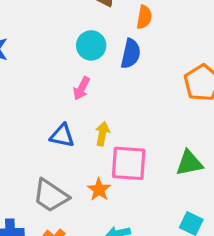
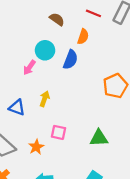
pink arrow: (82, 88) -> (29, 67), moved
yellow arrow: (102, 134) -> (45, 99), moved
pink square: (129, 163) -> (58, 132), size x0.6

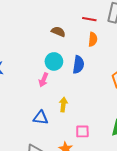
orange semicircle: (83, 37) -> (93, 39), moved

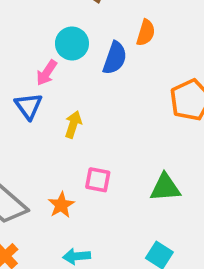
orange semicircle: (93, 39) -> (146, 33), moved
blue triangle: (41, 118) -> (29, 106), moved, turned 35

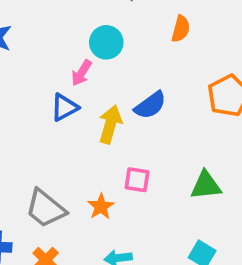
blue semicircle: (115, 58) -> (150, 105), moved, turned 36
blue triangle: (29, 106) -> (64, 107), turned 40
yellow arrow: (73, 124) -> (110, 124), size x1.4

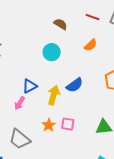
orange semicircle: (181, 29) -> (91, 45), turned 32
pink arrow: (82, 73) -> (20, 103), moved
orange star: (101, 207) -> (49, 125), moved

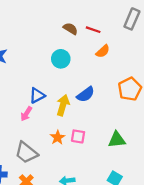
red line: (92, 17) -> (93, 30), moved

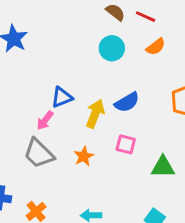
cyan circle: (61, 59) -> (112, 48), moved
pink square: (78, 136) -> (126, 144), moved
gray trapezoid: (26, 153) -> (39, 153), moved

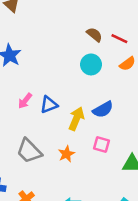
pink arrow: (45, 120) -> (25, 101), moved

